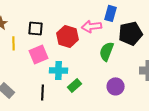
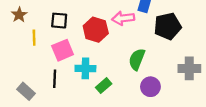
green semicircle: (107, 51) -> (137, 59), moved
black line: (43, 92) -> (55, 79), moved

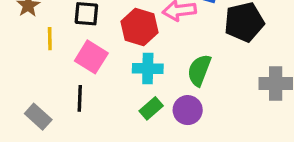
pink square: (63, 50) -> (91, 57), turned -35
cyan cross: (85, 68) -> (148, 69), moved
purple circle: (150, 87) -> (188, 110), moved

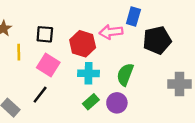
black line: (80, 98) -> (40, 95), turned 36

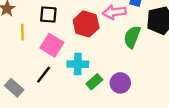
cyan cross: (89, 73) -> (78, 64), moved
green semicircle: (125, 74) -> (132, 37), moved

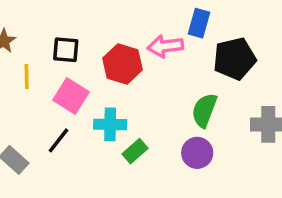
green semicircle: (132, 37) -> (204, 110), moved
purple circle: (120, 83) -> (197, 153), moved

